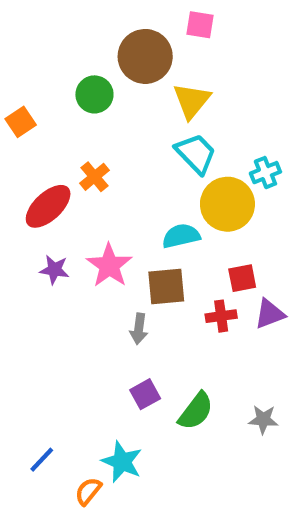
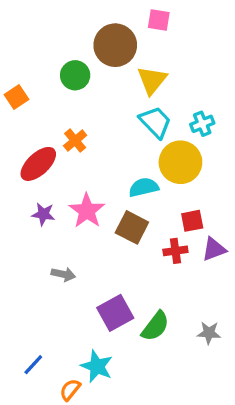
cyan cross: (265, 173) -> (202, 124), moved
brown square: (166, 287) -> (132, 227), turned 32
gray arrow: (139, 329) -> (63, 274), moved, turned -85
purple square: (145, 394) -> (115, 313), size x1.5

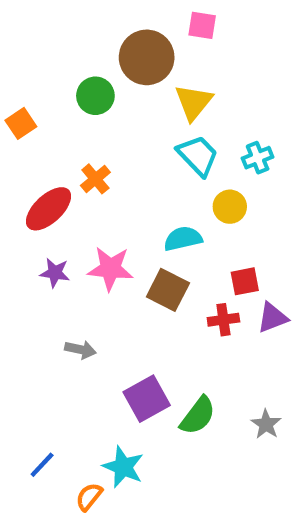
yellow circle: (180, 162) -> (230, 207), size x0.6
pink star: (87, 211) -> (110, 269), turned -30
gray star: (209, 333) -> (266, 424), turned 30

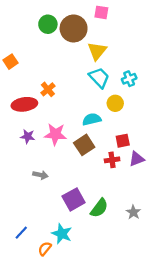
green circle: (95, 96) -> (48, 24), moved
red ellipse: (49, 209) -> (24, 104), turned 35
brown square: (168, 290) -> (84, 145), turned 30

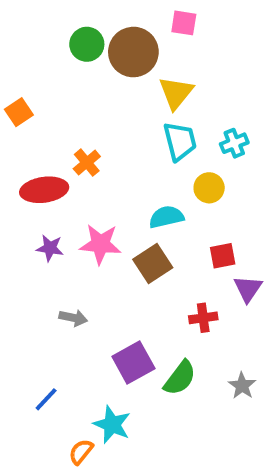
cyan trapezoid: (99, 78) -> (180, 141), turned 30
purple triangle: (137, 159) -> (248, 289), turned -35
red cross: (112, 160) -> (203, 318), moved
blue line: (21, 233) -> (46, 399), moved

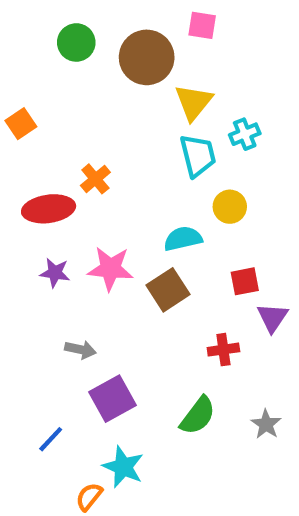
green circle: (87, 44) -> (76, 42), moved
cyan cross: (234, 143) -> (245, 134), moved
purple square: (133, 362) -> (112, 399), moved

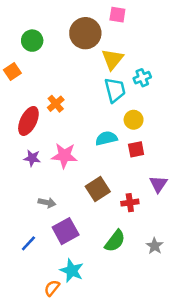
green circle: (76, 42) -> (32, 41), moved
red ellipse: (49, 209) -> (28, 121), turned -56
red square: (245, 281) -> (136, 149), moved
brown square: (168, 290) -> (98, 189), moved
blue line: (51, 439) -> (28, 243), moved

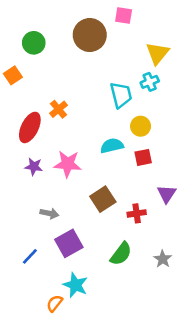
yellow triangle: (113, 59) -> (157, 53), moved

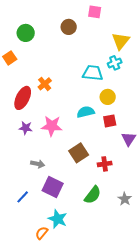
brown circle: (90, 35) -> (69, 27), size x0.6
cyan trapezoid: (121, 95) -> (93, 73), turned -70
purple triangle: (167, 194) -> (129, 139), moved
purple square: (69, 243) -> (53, 187), turned -35

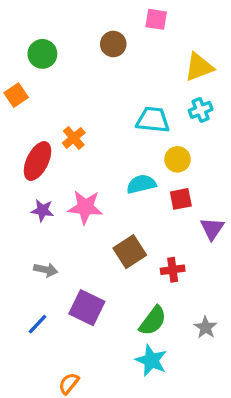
yellow triangle: (121, 41) -> (199, 67), turned 30
cyan cross: (115, 63) -> (201, 110), moved
gray arrow: (38, 164) -> (46, 270), moved
cyan star: (58, 219) -> (151, 360), moved

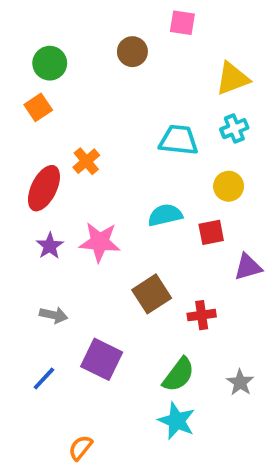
orange square: (16, 95) -> (38, 107), moved
yellow circle: (178, 159) -> (229, 186), moved
purple star: (42, 210) -> (50, 246), turned 30
purple triangle: (212, 229) -> (248, 267), turned 40

